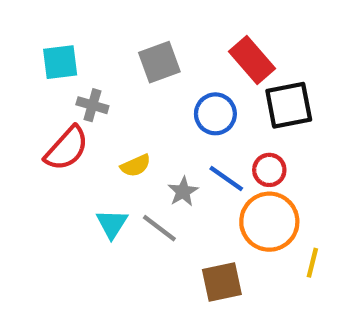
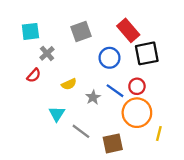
gray cross: (92, 105) -> (47, 53), turned 32
red semicircle: (67, 148) -> (34, 75), size x0.6
gray line: (159, 228) -> (81, 131), moved

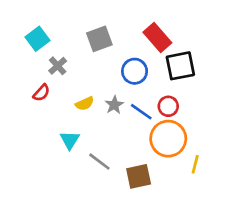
cyan square: (30, 31) -> (37, 39), turned -30
gray star: (93, 97) -> (114, 105), moved

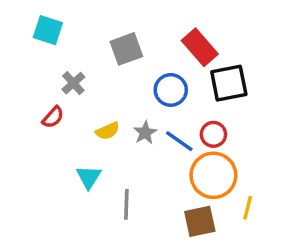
cyan square: (37, 39) -> (48, 30), moved, turned -35
gray line: (99, 162) -> (126, 204), turned 55
brown square: (139, 176) -> (200, 221), moved

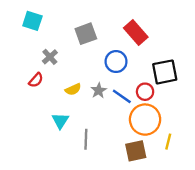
black square: (229, 83) -> (165, 72), moved

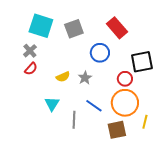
cyan square: (32, 21) -> (41, 26), moved, size x1.4
gray cross: (50, 57) -> (30, 51), moved
blue line: (122, 96) -> (94, 106), moved

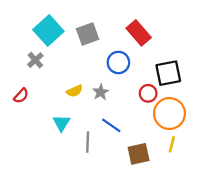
cyan square: (41, 26) -> (48, 30), turned 30
red semicircle: (31, 69) -> (21, 96), moved
orange circle: (125, 103) -> (169, 114), moved

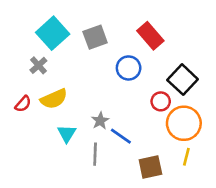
black square: (168, 73) -> (183, 80), turned -36
yellow semicircle: (75, 91) -> (54, 99), moved, size x1.5
gray star: (101, 92) -> (100, 121), moved

